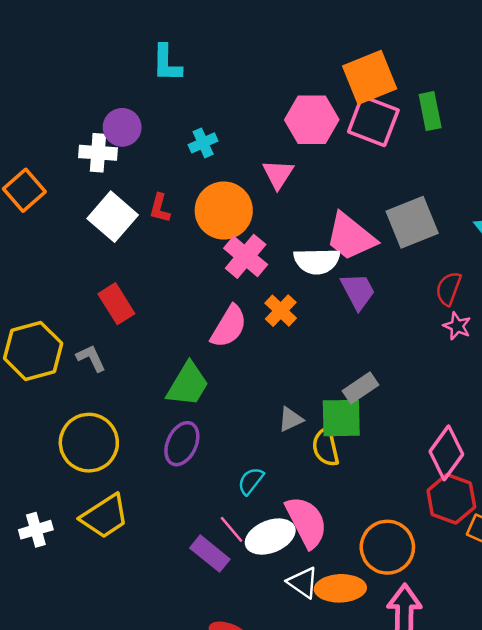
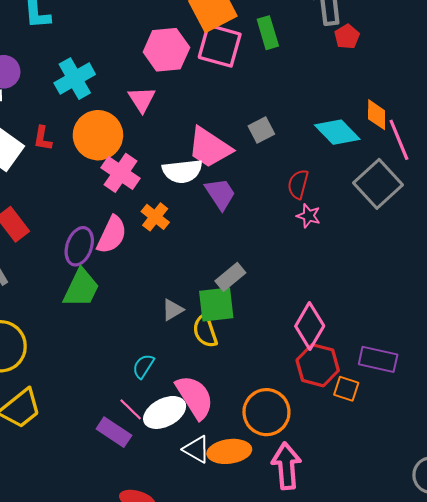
cyan cross: (203, 143) -> (75, 79), size x1.6
gray square: (412, 222) -> (261, 130), size x0.6
purple ellipse: (182, 444) -> (79, 246), moved

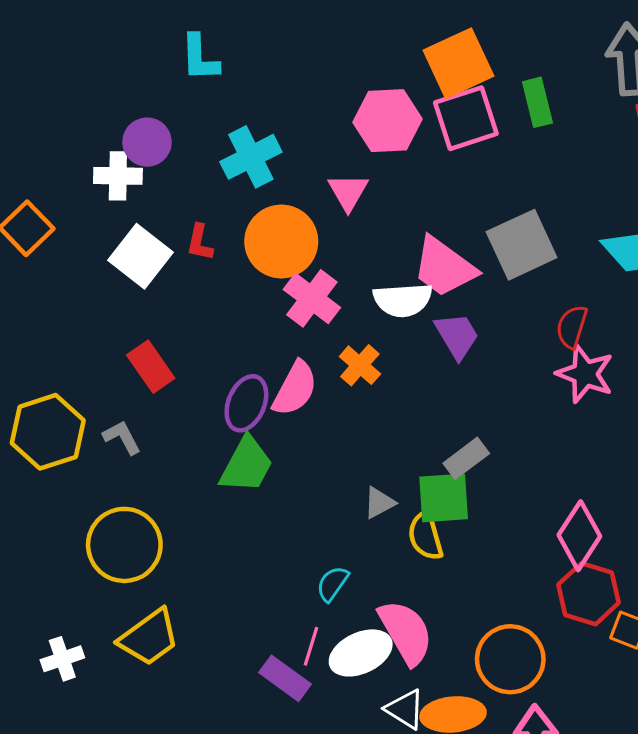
pink square: (220, 46) -> (466, 118), turned -36
gray square: (261, 130) -> (522, 245), size x1.8
pink star: (309, 216) -> (585, 374), size x1.6
pink line: (131, 409) -> (311, 646), turned 60

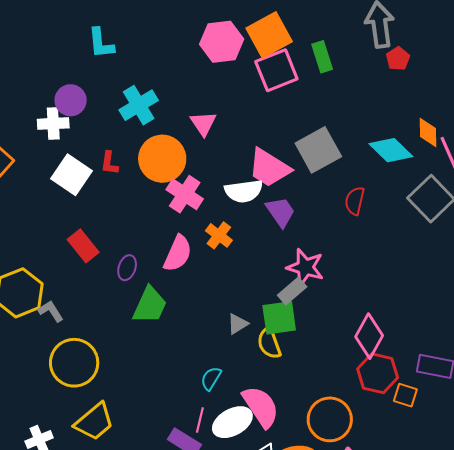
pink hexagon: (388, 121) -> (222, 42), moved
pink star: (585, 374) -> (305, 267), moved
purple ellipse: (246, 403) -> (127, 268), moved, size x0.7
gray L-shape: (122, 437) -> (51, 311), moved

